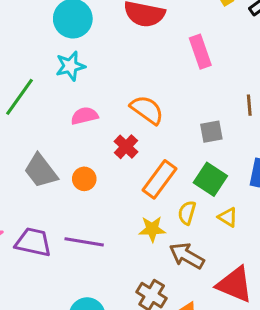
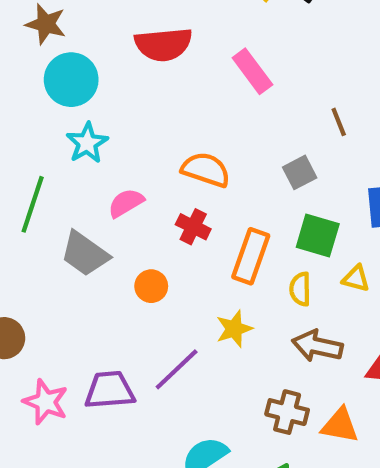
gray trapezoid: (41, 171) -> (85, 254), moved
yellow star: (152, 229) -> (234, 329), moved
purple line: (84, 242) -> (177, 369), turned -36

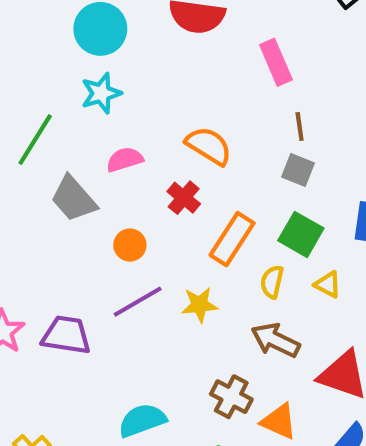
brown line: (339, 122) -> (300, 126), moved
gray square: (300, 172) -> (298, 170), turned 36
purple line: (177, 369) -> (138, 302), moved

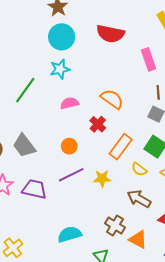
gray trapezoid: (74, 199) -> (24, 146), moved
yellow semicircle: (272, 282) -> (139, 169), turned -70

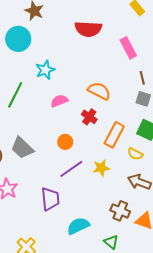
cyan circle: (62, 37) -> (18, 39), moved
purple trapezoid: (34, 189) -> (50, 199), moved, turned 80

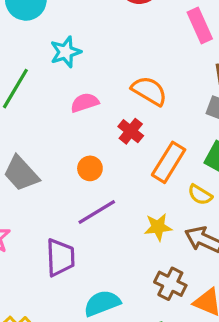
yellow star: (101, 168) -> (158, 227), moved

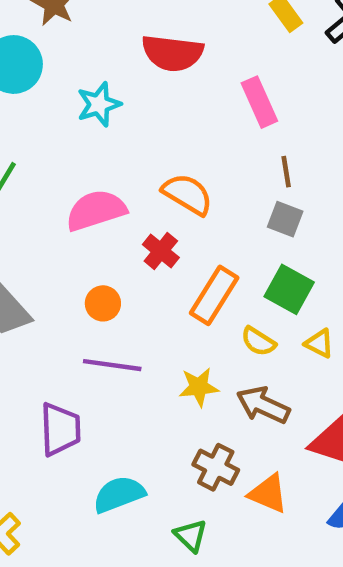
cyan star: (66, 52) -> (99, 104), moved
pink semicircle: (85, 103) -> (96, 210), size x1.5
purple line: (97, 212) -> (112, 365), turned 39

